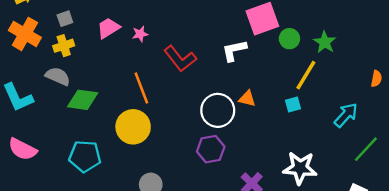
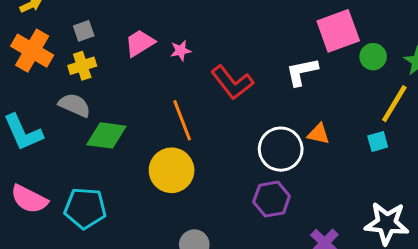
cyan pentagon: (85, 156) -> (85, 208), moved

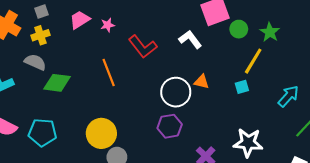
white L-shape: (302, 72) -> (190, 39), turned 65
yellow circle: (172, 170) -> (101, 133), moved

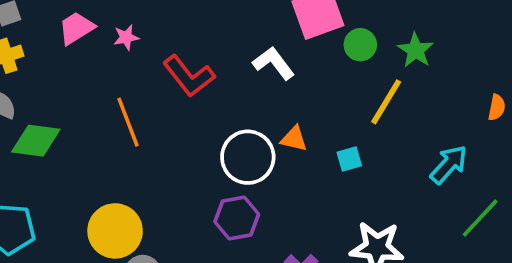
cyan square: (242, 87) -> (349, 159), moved

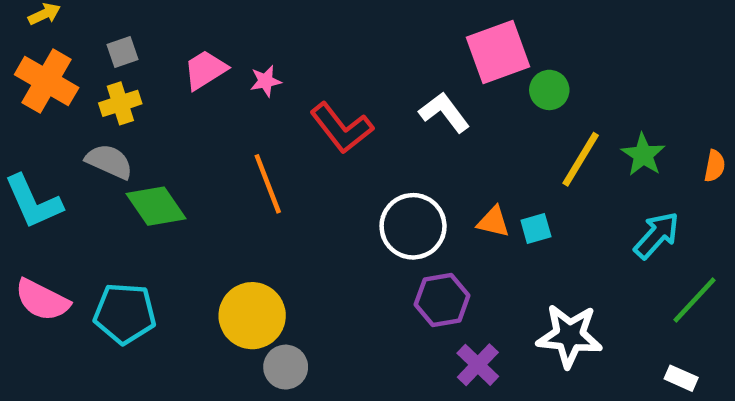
green star: (416, 50) -> (643, 155), moved
orange triangle: (294, 139) -> (493, 222), moved
green diamond: (36, 141) -> (156, 206), turned 48
purple hexagon: (237, 218) -> (442, 300), moved

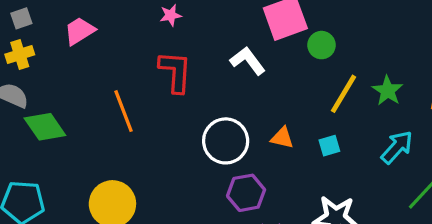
pink star: (266, 81) -> (171, 15), moved
red L-shape: (342, 128) -> (175, 72), turned -138
cyan square: (536, 228) -> (329, 146), moved

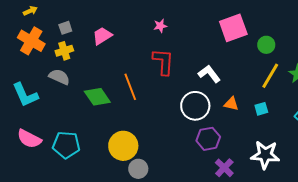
green circle: (322, 45) -> (266, 45), moved
white L-shape: (248, 61) -> (209, 74), moved
green diamond: (45, 127) -> (97, 97), moved

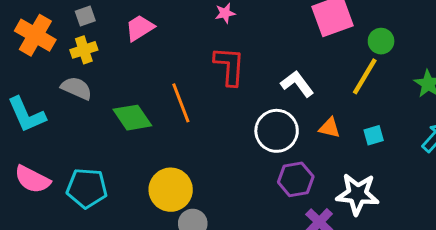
yellow line: (270, 76) -> (365, 76), moved
white star: (265, 155) -> (357, 194), moved

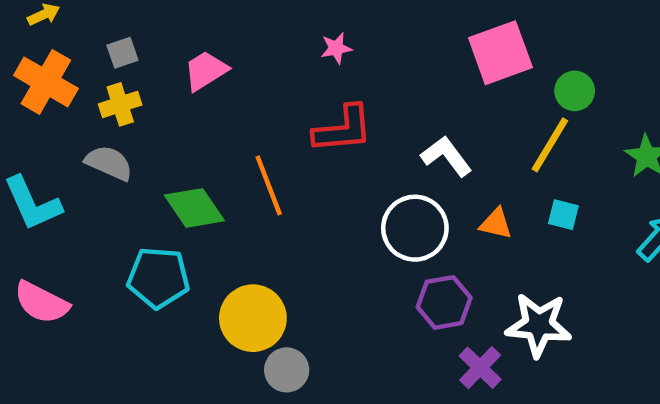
red L-shape: (229, 66) -> (343, 129), turned 81
cyan square: (374, 135) -> (563, 215), moved, turned 30
cyan pentagon: (87, 188) -> (158, 278), moved

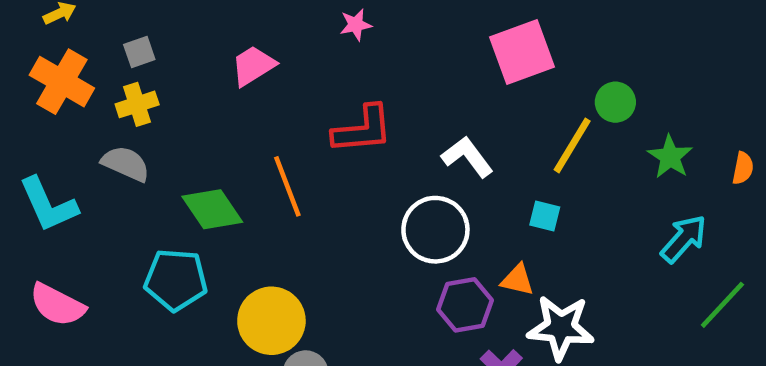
pink star: (336, 48) -> (356, 25), moved
pink trapezoid: (206, 71) -> (253, 66), moved
green circle: (575, 91) -> (615, 102), moved
cyan square: (563, 215) -> (545, 216), moved
orange triangle: (496, 224) -> (517, 280), moved

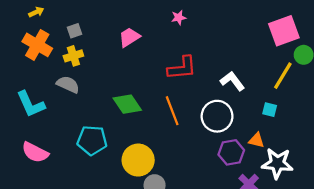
pink square: (522, 52) -> (284, 31), moved
orange line: (287, 186) -> (172, 111), moved
green diamond: (212, 209) -> (127, 104), moved

